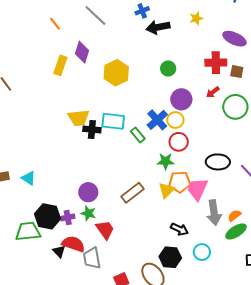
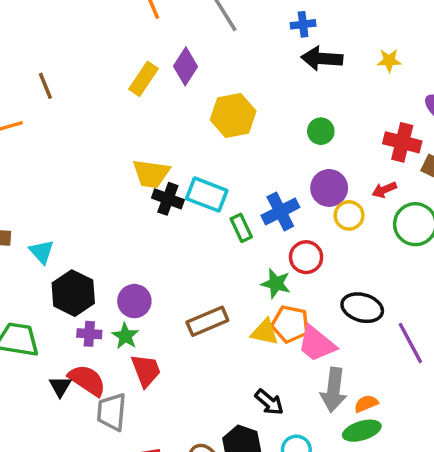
yellow circle: (175, 120) -> (349, 215), moved
pink trapezoid: (198, 189) -> (317, 344), turned -90
yellow triangle: (166, 190) -> (265, 332), turned 42
black hexagon: (47, 216) -> (73, 293), moved

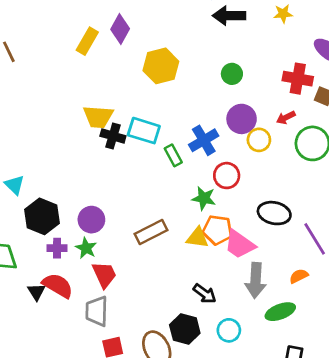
orange semicircle: (366, 404) -> (299, 276), moved
gray trapezoid: (112, 412) -> (97, 311), moved

